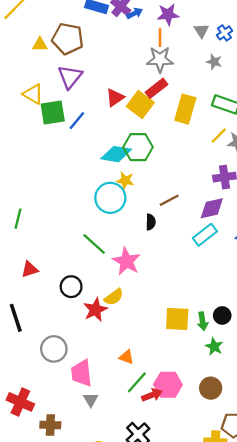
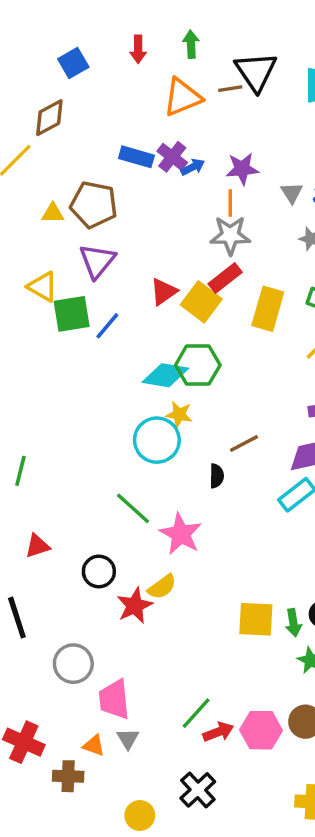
orange triangle: (126, 357) -> (94, 746), moved
pink hexagon: (168, 385) -> (261, 730), moved

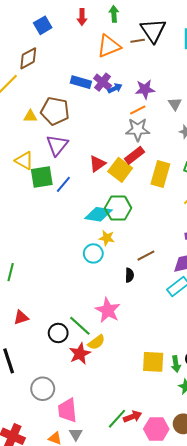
orange line: (230, 203) -> (138, 110), turned 63
cyan circle: (157, 440) -> (93, 253), size x0.7
green line: (133, 508) -> (80, 326), moved
red arrow: (218, 732) -> (133, 417), moved

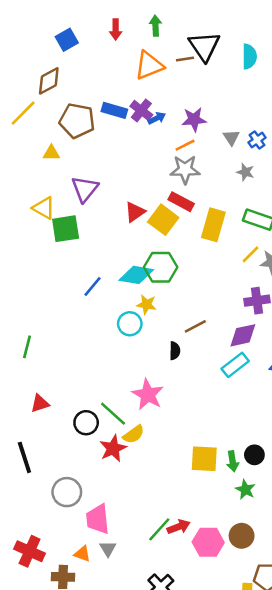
brown pentagon: (55, 111) -> (77, 121), moved
red rectangle: (135, 155) -> (181, 202), turned 66
blue line: (63, 184) -> (93, 287), moved

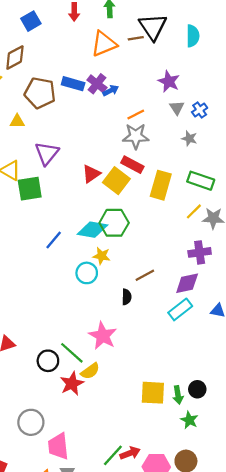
purple star: (194, 119) -> (169, 81), moved, turned 30

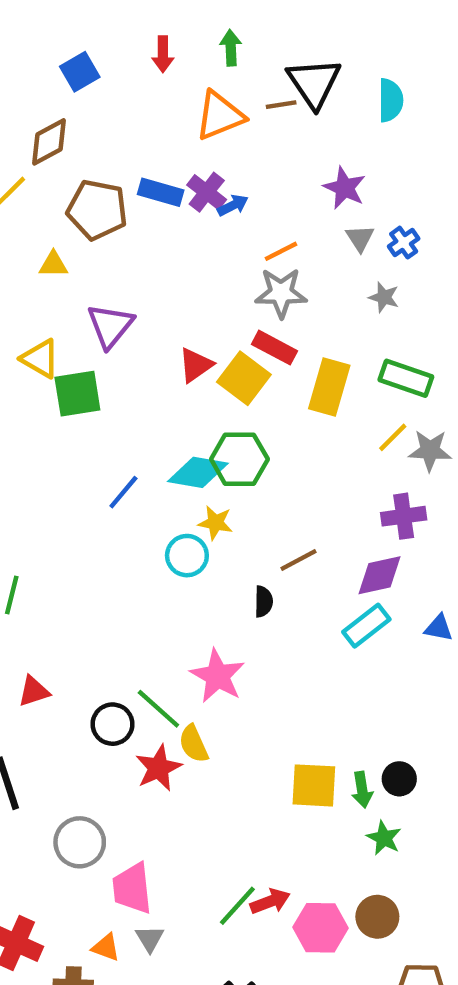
yellow semicircle: (90, 371) -> (193, 744), turned 102

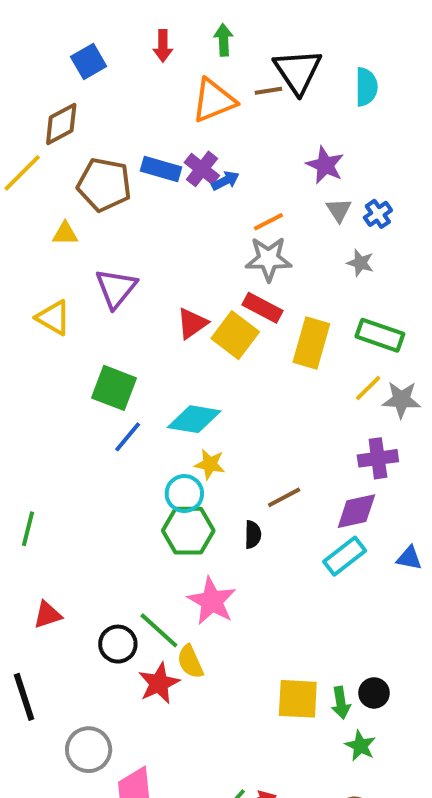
green square: (77, 394) -> (114, 388), moved, turned 30
green hexagon: (239, 459) -> (188, 531), moved

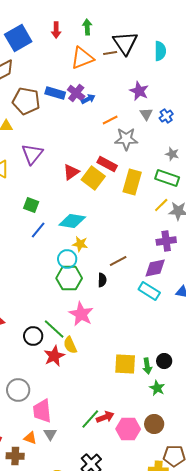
blue square: (89, 61) -> (18, 38), size x1.5
gray star: (268, 259) -> (126, 139), moved
gray star: (360, 263) -> (172, 154), moved
green square: (114, 388) -> (31, 205), size x0.7
cyan rectangle: (345, 556) -> (149, 291), turned 70

